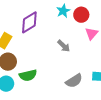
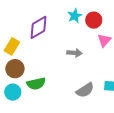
gray arrow: (64, 46) -> (75, 53), turned -40

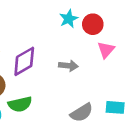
purple diamond: (38, 27) -> (24, 61), moved

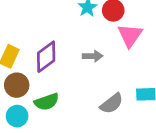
pink triangle: (106, 50) -> (130, 35), size x1.4

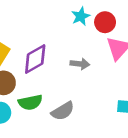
gray semicircle: (112, 104) -> (63, 111), moved

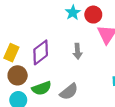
gray arrow: (80, 64) -> (78, 51), turned 88

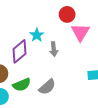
cyan star: (73, 13) -> (37, 35), moved

